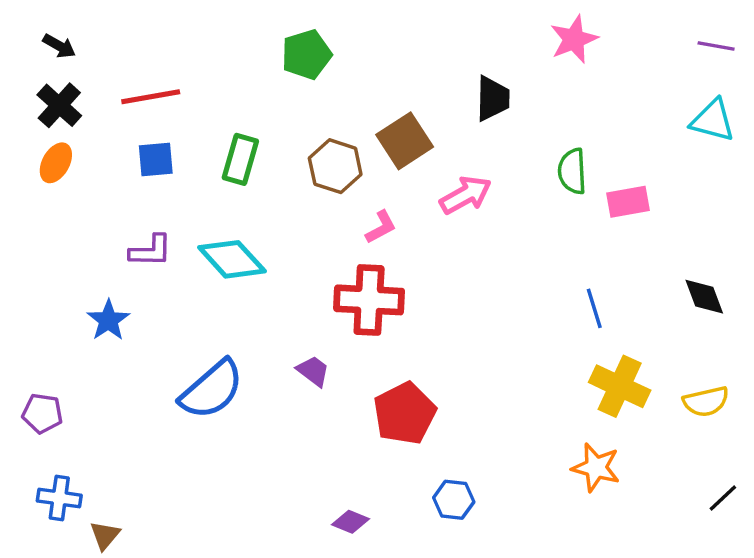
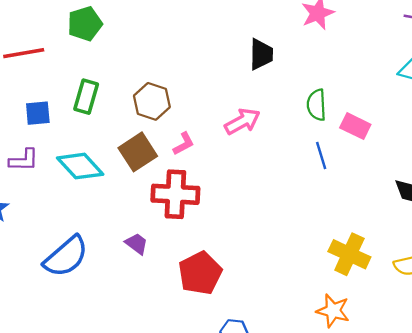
green pentagon: (306, 54) -> (85, 24), moved
brown square: (405, 141) -> (138, 152), moved
blue square: (156, 159) -> (38, 113), moved
pink rectangle: (628, 202) -> (355, 126), turned 36
blue line: (594, 308) -> (321, 155), moved

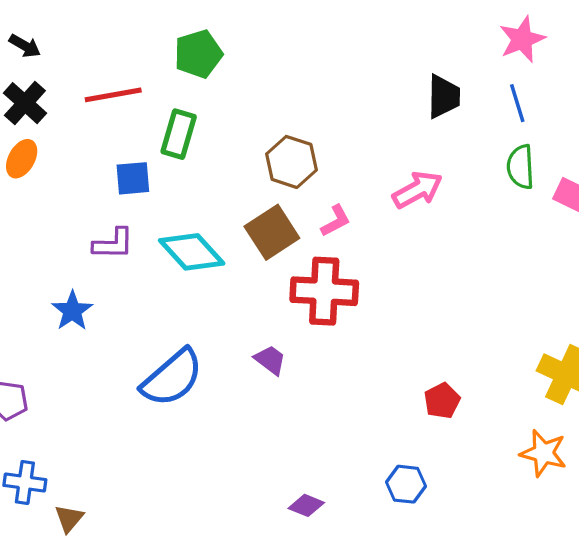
green rectangle: (86, 97) -> (179, 134), moved
blue line: (321, 155) -> (517, 103), moved
red pentagon: (200, 273) -> (442, 401), moved, size x0.6

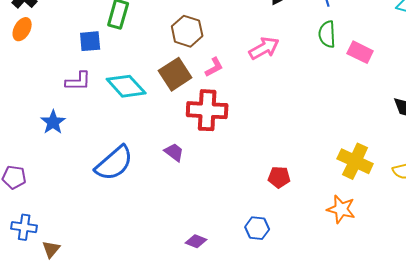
red pentagon: (442, 401) -> (279, 177), turned 30

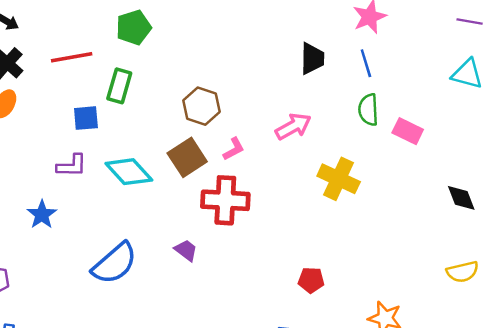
yellow cross: (355, 161) -> (339, 179), moved

